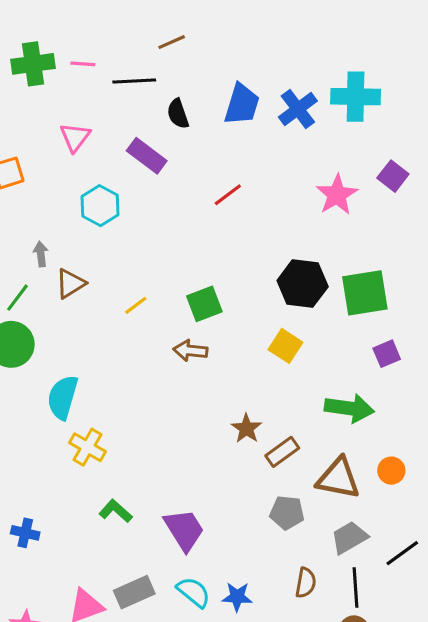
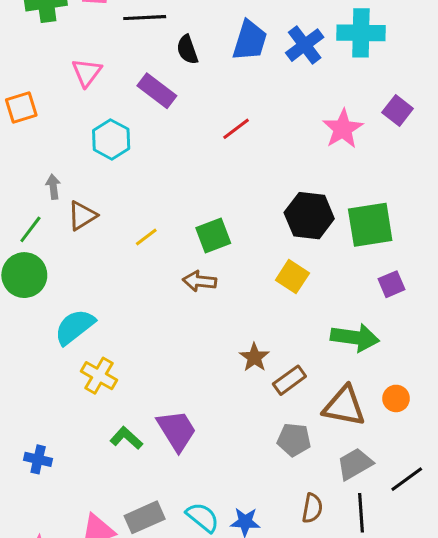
cyan semicircle: (63, 397) -> (75, 327), turned 36
purple trapezoid: (184, 530) -> (177, 430), moved

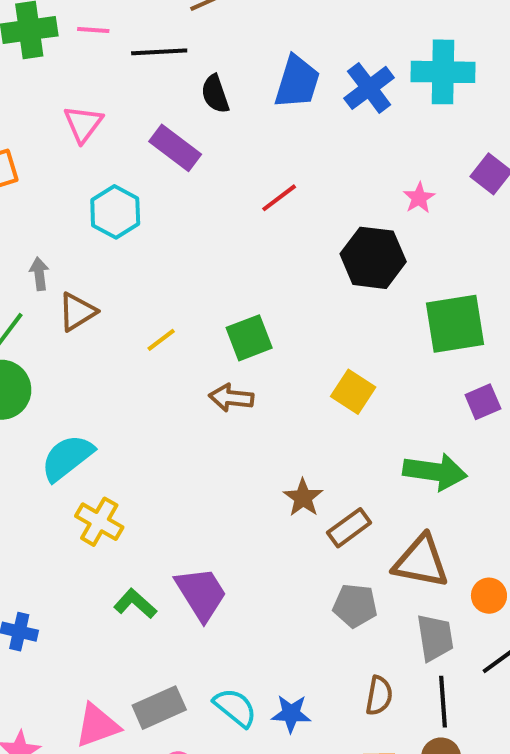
pink star: (343, 129) -> (419, 198), size x0.6
black hexagon: (309, 216) -> (373, 258), moved
orange circle: (396, 398) -> (489, 596), moved
gray trapezoid: (355, 464) -> (435, 638), turned 111

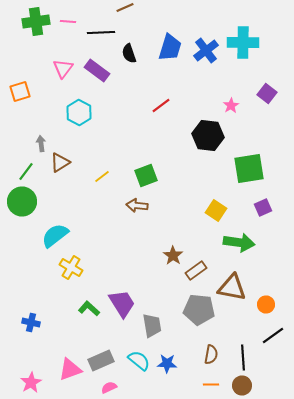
purple rectangle: (175, 148) -> (97, 70), moved
yellow square: (353, 392) -> (216, 210), moved
gray pentagon: (355, 606) -> (199, 310), size x1.4
gray trapezoid: (435, 638) -> (152, 326), moved

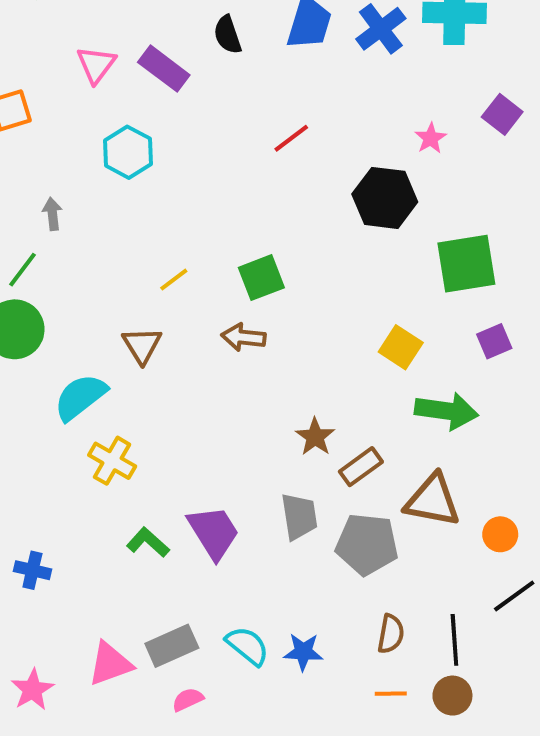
brown triangle: (60, 162) -> (142, 345), moved, turned -30
gray trapezoid: (152, 326) -> (299, 516), moved

